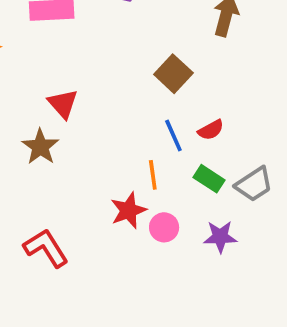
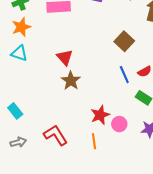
brown star: (40, 147) -> (71, 81), moved
orange line: (153, 175) -> (94, 141), moved

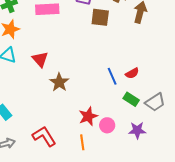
brown square: (124, 41) -> (100, 17), moved, turned -36
red triangle: (65, 57) -> (40, 59), moved

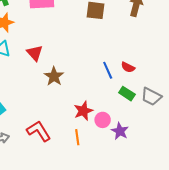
red semicircle: (132, 73) -> (128, 67), turned 56
gray trapezoid: (155, 102) -> (151, 97), turned 60
purple star: (137, 130) -> (120, 131), moved, turned 30

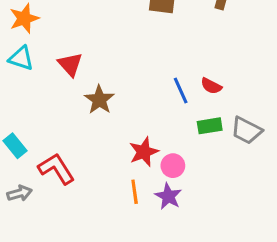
green rectangle: (127, 94) -> (210, 126), turned -42
red L-shape: (39, 131) -> (56, 169), moved
purple star: (120, 131) -> (168, 196), moved

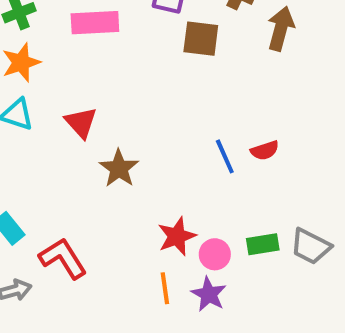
red semicircle: (211, 86) -> (265, 150), turned -45
green rectangle: (210, 126) -> (263, 244), moved
gray trapezoid: (246, 130) -> (311, 246), moved

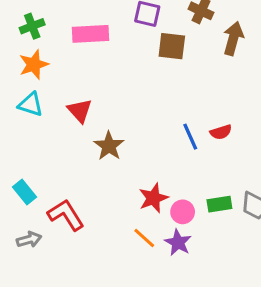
orange line: (165, 288) -> (144, 238), turned -40

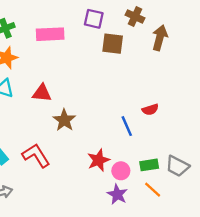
red triangle: (80, 111) -> (42, 93), turned -42
blue line: (190, 137) -> (127, 126), moved
red L-shape: (66, 215) -> (36, 156), moved
orange line: (144, 238) -> (153, 190), moved

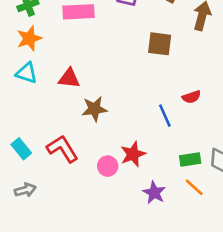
brown square: (113, 44) -> (160, 44), moved
brown star: (64, 120) -> (94, 109), turned 30
pink circle: (121, 171) -> (108, 166), moved

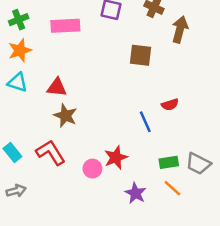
brown star: (94, 109) -> (65, 116), moved, turned 30

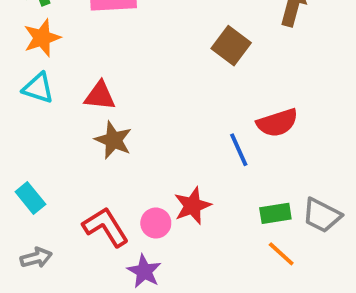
brown square: (140, 55) -> (231, 46), turned 30
red semicircle: (170, 105) -> (277, 123), size x1.5
red L-shape: (51, 153) -> (106, 227), moved
purple star: (136, 193) -> (144, 271), moved

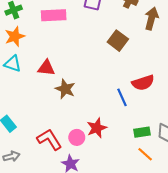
brown star: (113, 140) -> (65, 89), moved

